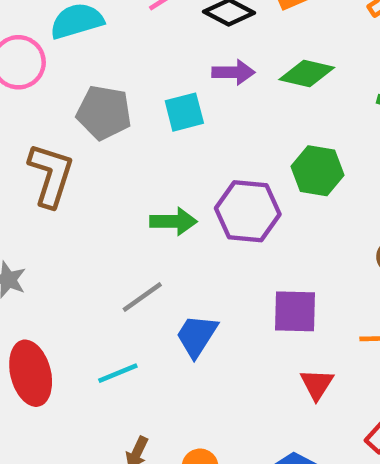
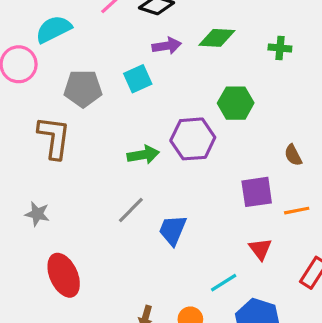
purple square: (295, 311) -> (257, 192), moved
cyan line: (118, 373) -> (224, 283), moved

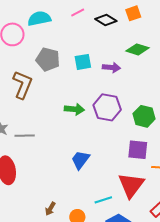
purple arrow: (167, 46) -> (111, 68), moved
green hexagon: (236, 103) -> (144, 116), moved
gray line: (131, 210) -> (25, 136), moved, turned 30
red triangle: (260, 249) -> (131, 185), size x1.8

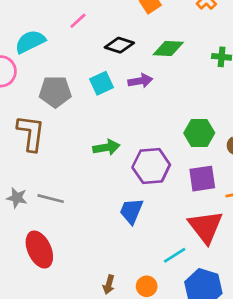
black diamond: (106, 20) -> (119, 45), moved
purple hexagon: (107, 107) -> (151, 166), moved
gray line: (25, 136) -> (51, 199), turned 30

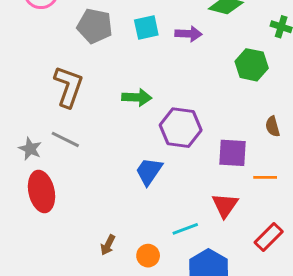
brown L-shape: (31, 133) -> (68, 87), moved
green hexagon: (199, 133) -> (252, 65), moved
gray star: (17, 198) -> (30, 149), moved
red triangle: (206, 227) -> (225, 205), size x0.7

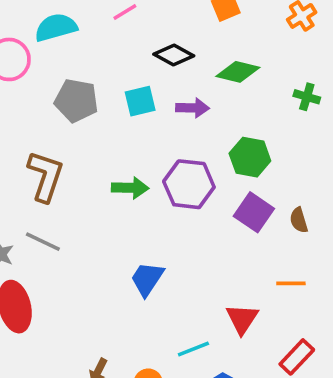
green hexagon: (252, 65) -> (250, 157), moved
purple hexagon: (181, 128) -> (189, 184), moved
purple square: (232, 153) -> (254, 212), moved, turned 32

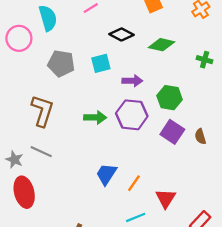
cyan semicircle: (56, 27) -> (48, 18), turned 90
purple arrow: (193, 108) -> (132, 81), moved
orange line: (291, 283) -> (134, 183), moved, turned -54

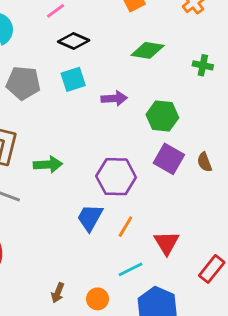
black diamond: (121, 34) -> (74, 41), moved
purple hexagon: (132, 115) -> (116, 177), moved
green arrow: (95, 117) -> (48, 164), moved

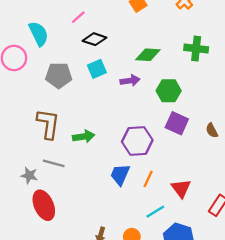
green diamond: (148, 50) -> (148, 55), moved
green cross: (203, 65) -> (196, 49), size x1.5
brown semicircle: (205, 162) -> (212, 130), moved

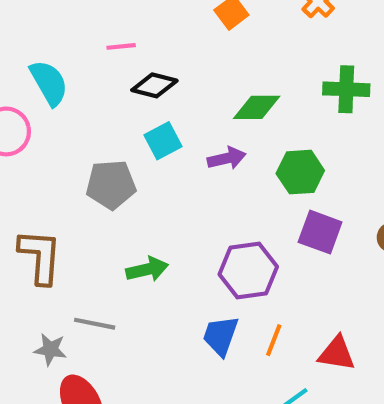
pink line: (78, 17) -> (121, 46), turned 40
gray pentagon: (59, 75) -> (111, 185), moved
brown L-shape: (48, 124) -> (40, 256), moved
red triangle: (181, 188) -> (337, 353), turned -40

